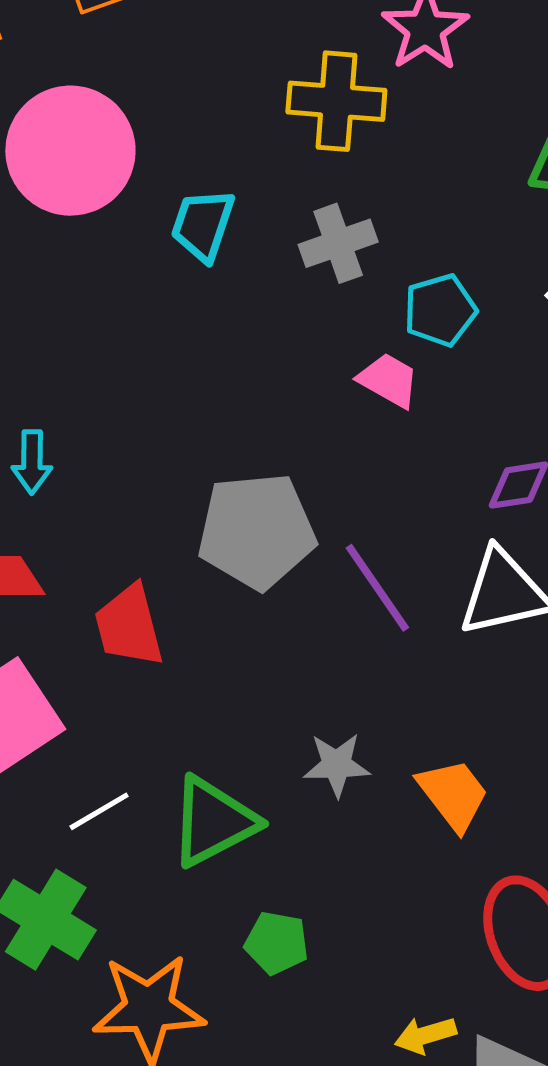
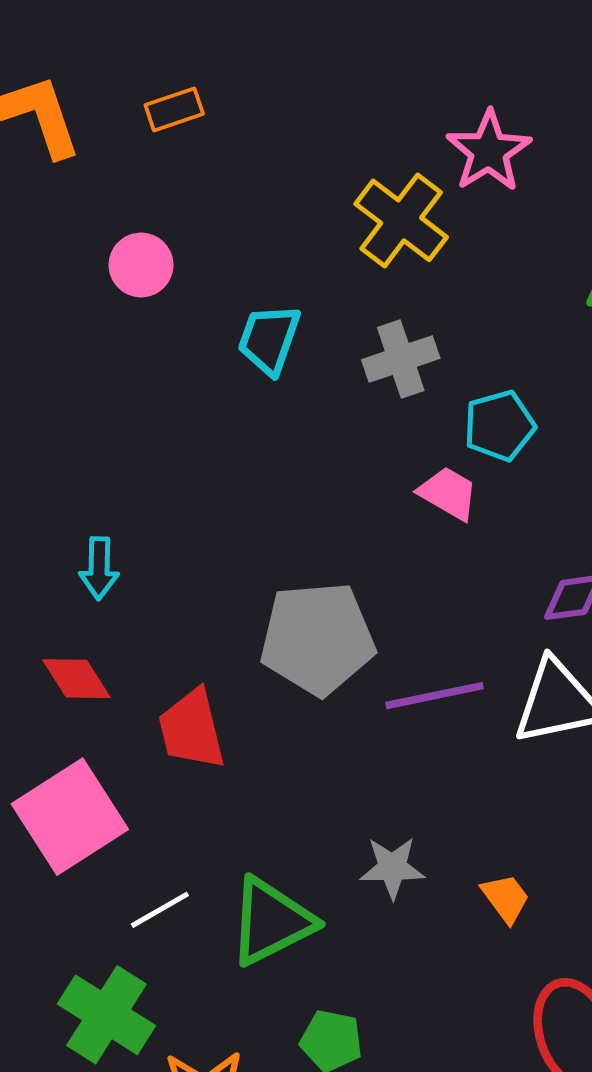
yellow cross: (336, 101) -> (401, 220), turned 32
pink circle: (70, 151) -> (141, 265), size x0.5
purple line: (377, 588) -> (434, 696), turned -68
orange trapezoid: (453, 794) -> (506, 898), size x0.7

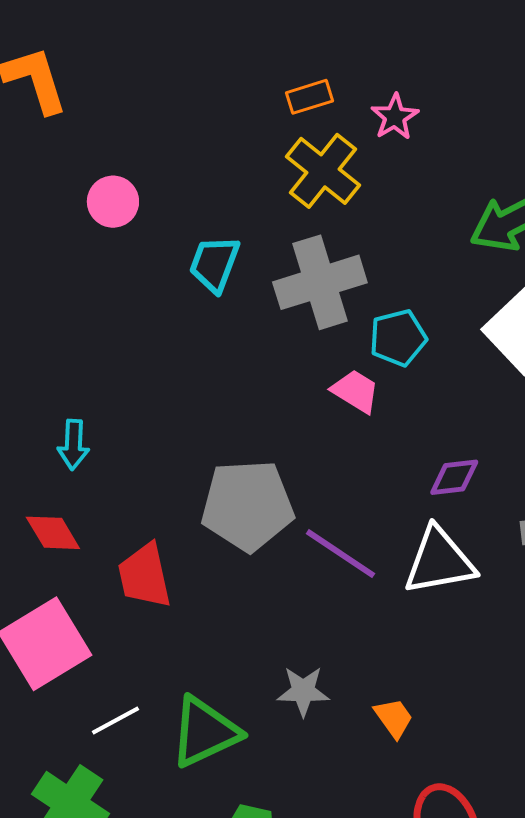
orange rectangle: (174, 109) -> (310, 97), moved
pink star: (489, 151) -> (395, 117), size x0.7
gray cross: (401, 359) -> (320, 282), size x1.5
purple line: (434, 696) -> (340, 554), turned 44

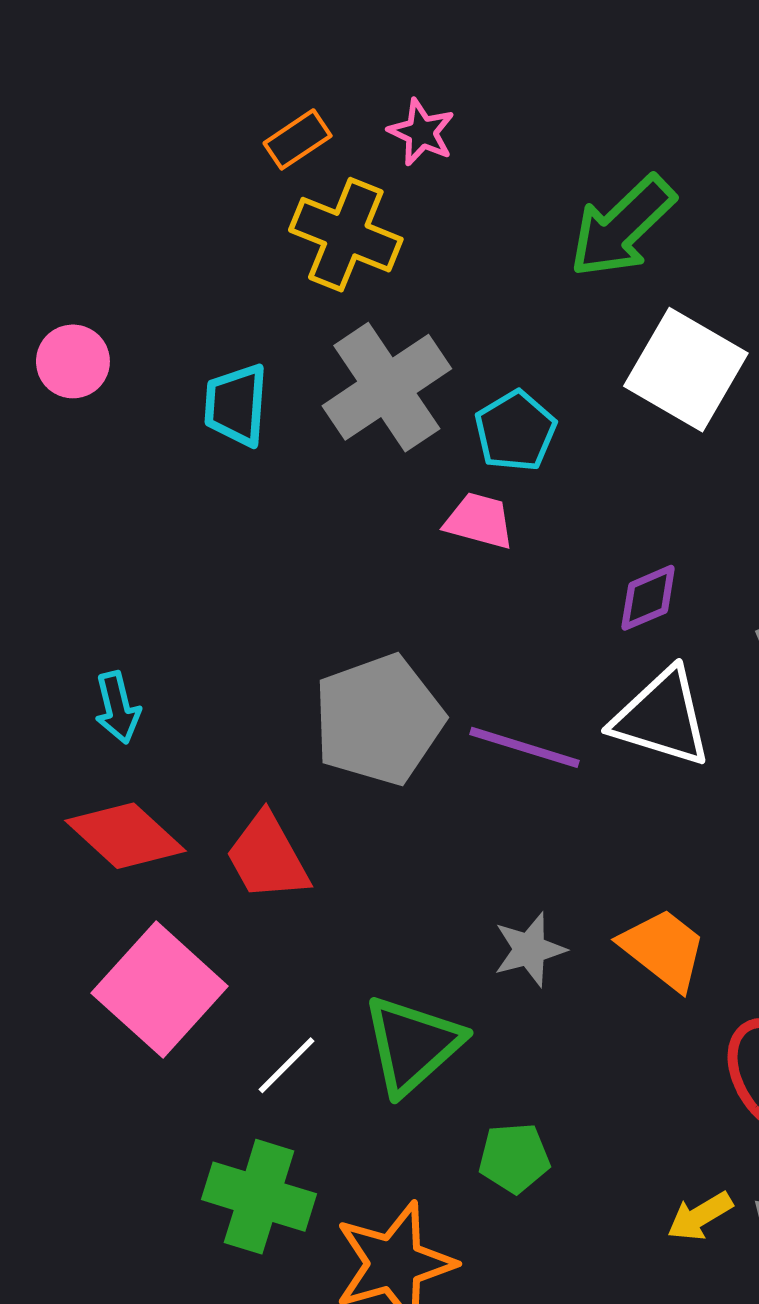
red diamond: (53, 533) -> (125, 836), size x1.4
white triangle: (439, 561) -> (662, 718), turned 44
orange trapezoid: (394, 718) -> (663, 949), size x1.5

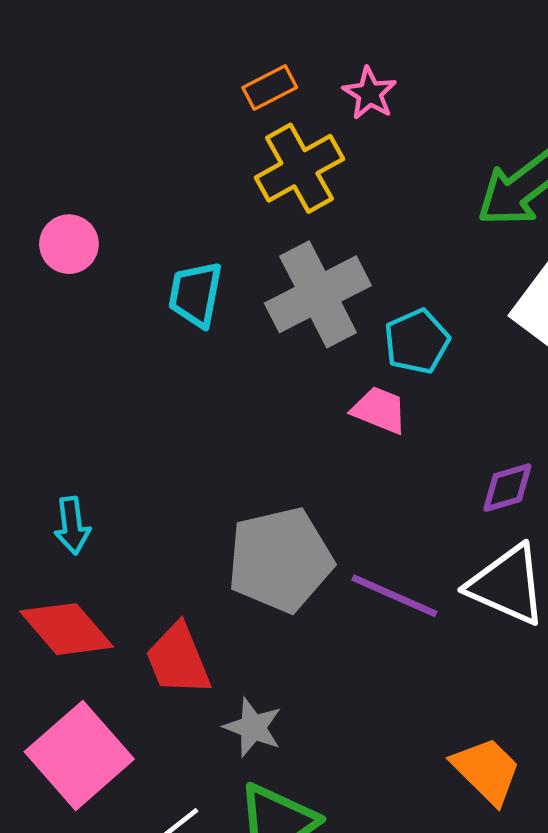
yellow cross: (346, 235) -> (299, 168), turned 32
gray star: (530, 949) -> (253, 727), moved, turned 30

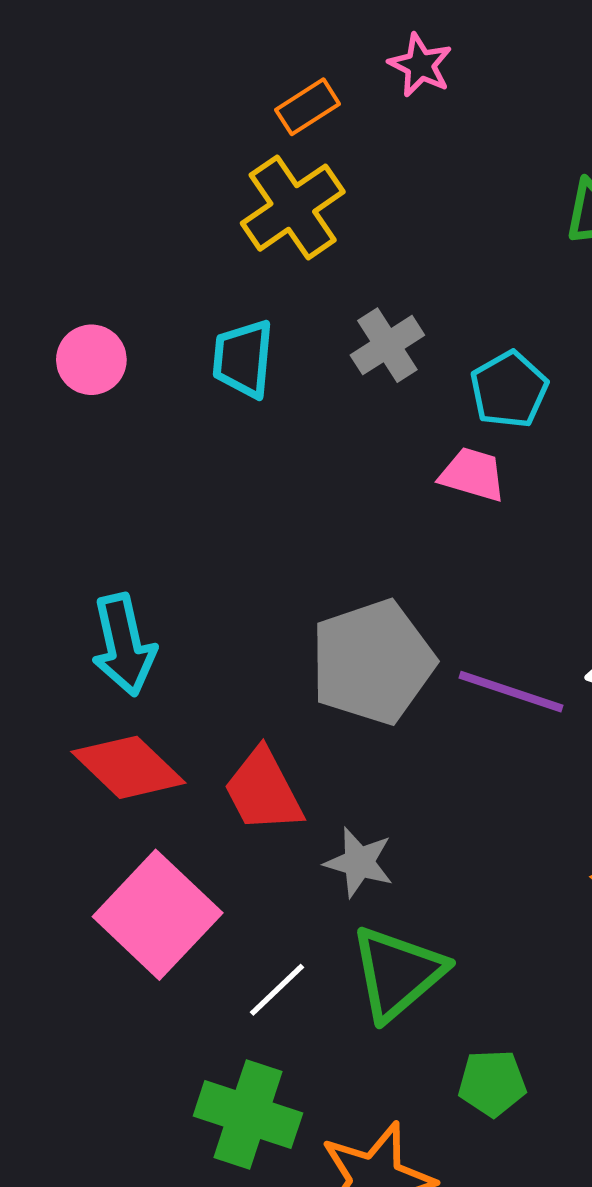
pink star: (370, 93) -> (420, 65), moved
yellow cross: (299, 168) -> (293, 208), moved
pink circle: (69, 244) -> (91, 360), moved
gray cross: (318, 294) -> (387, 345), size x0.6
cyan arrow: (72, 526) -> (124, 645), size x1.5

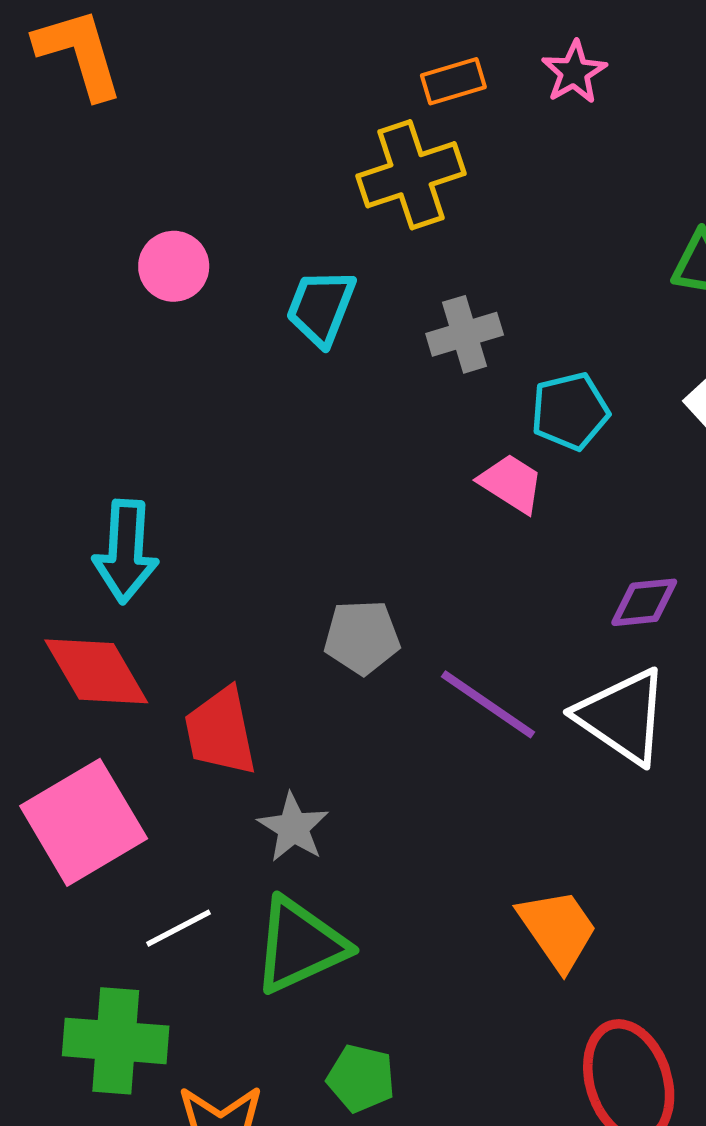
gray pentagon: (372, 662) -> (362, 637), size x0.6
green cross: (248, 1114) -> (116, 1041), turned -30

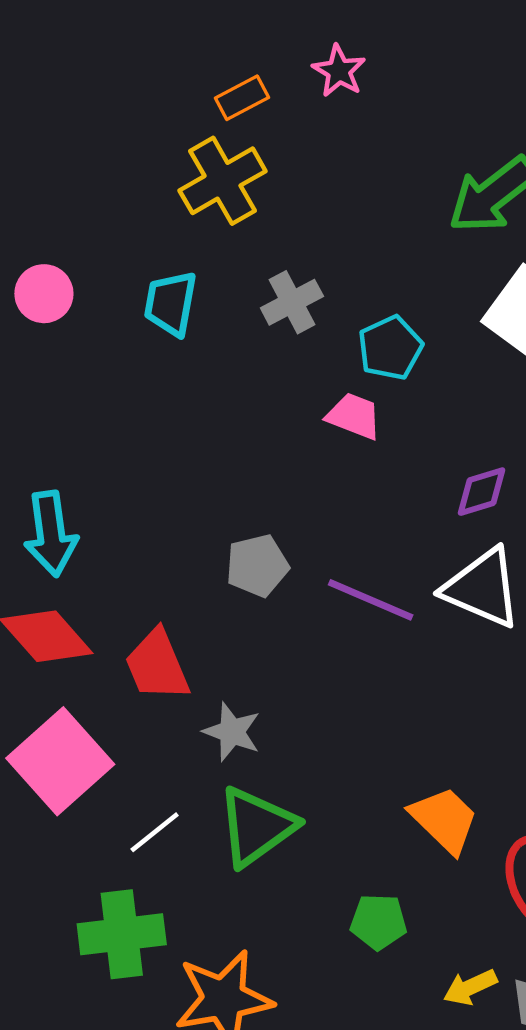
orange trapezoid: (558, 929) -> (444, 820), moved
green pentagon: (361, 1078) -> (378, 922), moved

